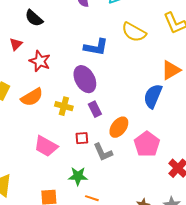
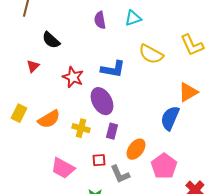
red star: (40, 61) -> (73, 77), moved
purple rectangle: (95, 109) -> (112, 131), turned 42

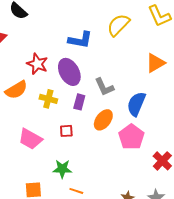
yellow semicircle: (151, 54) -> (118, 25), turned 105
red star: (73, 77) -> (37, 64), moved
blue semicircle: (170, 118) -> (136, 104), moved
gray L-shape: (120, 174) -> (104, 87), moved

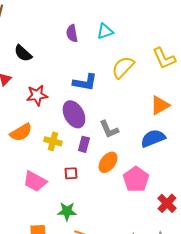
red star: (37, 64) -> (37, 95), moved, turned -30
blue semicircle: (136, 104) -> (153, 138), moved, turned 45

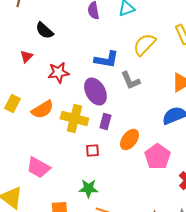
gray L-shape: (109, 129) -> (130, 80), moved
yellow cross: (53, 141) -> (74, 118), size x1.5
pink trapezoid: (35, 181) -> (38, 168), moved

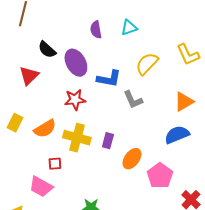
red triangle: (26, 56) -> (29, 76), size x1.5
red star: (58, 72) -> (75, 100), moved
purple ellipse: (95, 92) -> (76, 63), moved
red square: (92, 150) -> (55, 164), moved

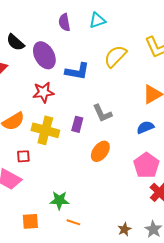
gray L-shape: (133, 100) -> (102, 113), moved
blue semicircle: (177, 135) -> (145, 127), size x0.7
purple rectangle: (108, 141) -> (77, 124), moved
pink pentagon: (160, 176) -> (146, 165), moved

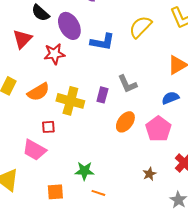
red star: (43, 92) -> (54, 54), moved
pink pentagon: (146, 165) -> (158, 129), moved
brown star: (124, 229) -> (149, 174), moved

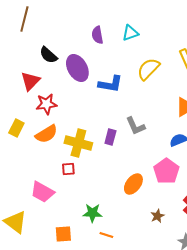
red star: (54, 54) -> (46, 104), moved
orange ellipse: (125, 122) -> (133, 184), moved
red square: (48, 127) -> (68, 169), moved

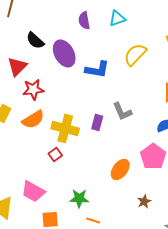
red square: (68, 169) -> (55, 154), turned -32
pink trapezoid: (42, 192) -> (33, 191), moved

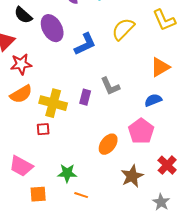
blue L-shape: (97, 69) -> (85, 44), turned -35
red square: (55, 154) -> (43, 129), turned 32
brown star: (144, 201) -> (132, 176), size x1.6

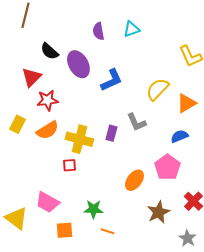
yellow semicircle: (123, 29) -> (157, 89), moved

